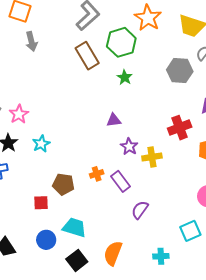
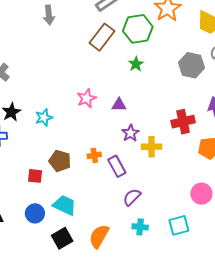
brown rectangle: (87, 56) -> (102, 37), turned 60
pink star: (19, 114) -> (87, 98), moved
cyan cross: (161, 256) -> (140, 227), moved

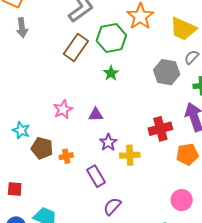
cyan star: (44, 118) -> (21, 130), turned -30
orange cross: (94, 155) -> (66, 156), moved
brown pentagon: (60, 161) -> (42, 148), moved

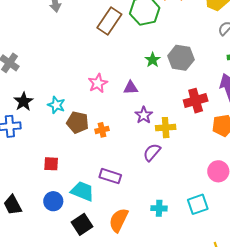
gray hexagon: (167, 72) -> (181, 58), moved
green star: (111, 73) -> (153, 60), moved
purple rectangle: (96, 176) -> (110, 176), moved, turned -40
purple semicircle: (112, 206) -> (152, 152), moved

